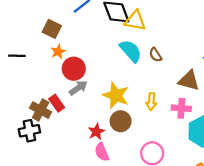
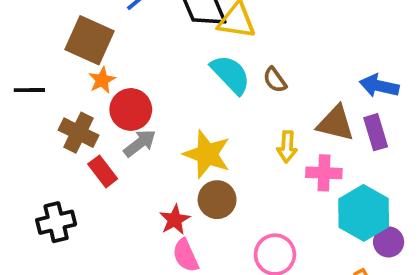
brown square: (52, 29) -> (89, 40), size x1.4
yellow arrow: (151, 102) -> (287, 147), moved
brown cross: (41, 110) -> (79, 133), moved

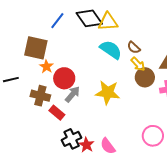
yellow arrow: (287, 147) -> (138, 64), moved, turned -35
brown circle: (217, 200) -> (145, 77), moved
red star: (175, 220) -> (86, 145), moved
black cross: (56, 222) -> (72, 139), moved

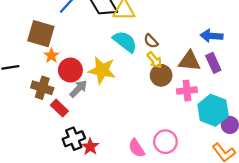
yellow star: (108, 93) -> (102, 70), moved
pink semicircle: (108, 146) -> (137, 148), moved

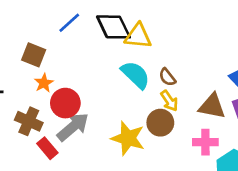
brown square: (41, 34) -> (34, 55), size x0.7
yellow star: (102, 70) -> (128, 138), moved
brown circle: (161, 75) -> (160, 123), moved
gray arrow: (78, 89) -> (73, 127), size x1.4

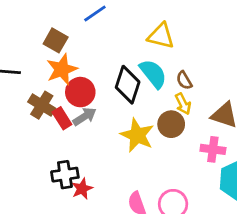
black diamond: (113, 27) -> (128, 85), moved, turned 36
orange star: (44, 83) -> (62, 69), size x1.6
gray arrow: (73, 127) -> (85, 117), size x0.7
red rectangle: (47, 148) -> (62, 118), moved

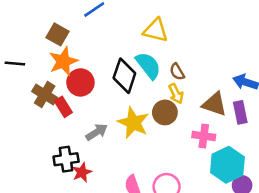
gray arrow: (85, 117) -> (97, 132), moved

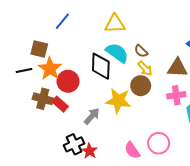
black line: (15, 63) -> (24, 71), moved

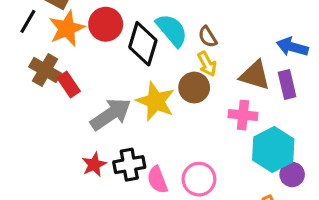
black line: (24, 71) -> (28, 21), turned -63
red circle: (68, 81) -> (106, 24), moved
gray arrow: (92, 116) -> (111, 114), size x1.5
black cross: (74, 144) -> (129, 165), moved

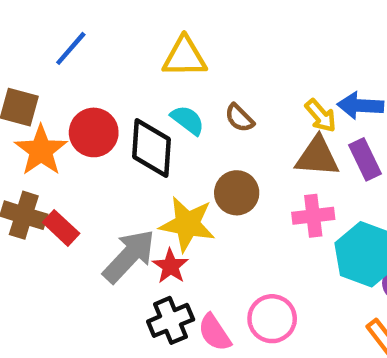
cyan semicircle: (172, 30) -> (188, 120), size x0.7
yellow arrow: (207, 64) -> (321, 116), moved
red star: (94, 165) -> (170, 266), moved

